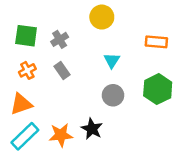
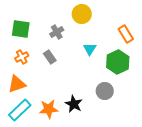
gray cross: (60, 39) -> (57, 32), moved
orange rectangle: (156, 42) -> (126, 34), turned 54
green hexagon: (158, 89) -> (118, 62), moved
gray circle: (113, 95) -> (105, 91), moved

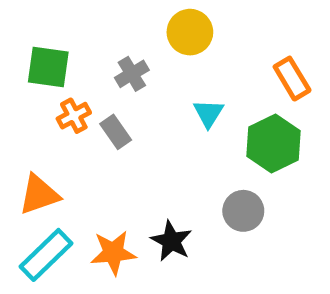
orange cross: (22, 57) -> (74, 116), moved

